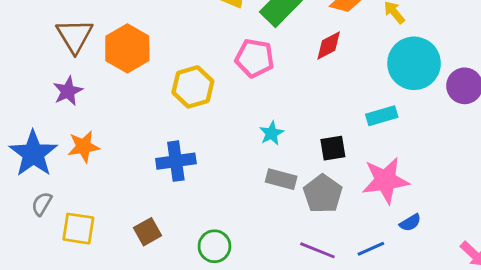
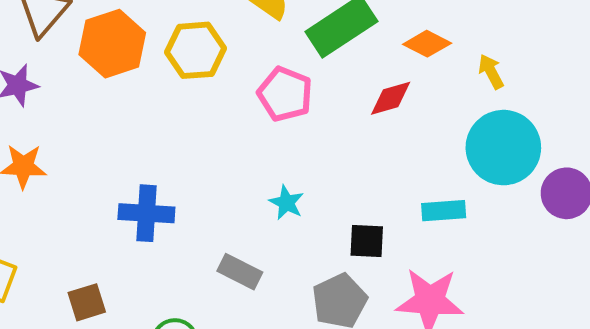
yellow hexagon: (193, 87) -> (195, 50), moved
cyan star: (272, 133) -> (286, 203), turned -30
gray rectangle: (281, 179) -> (240, 272), moved

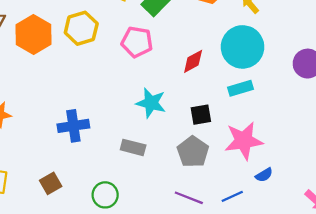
red diamond: (391, 98) -> (193, 61), moved
cyan circle: (503, 148) -> (243, 47), moved
cyan star: (286, 203) -> (151, 103), size x1.5

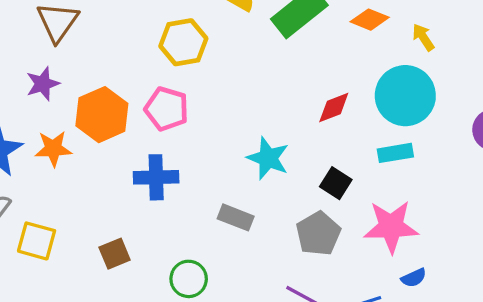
orange hexagon: (34, 35) -> (102, 115), moved
pink pentagon: (137, 42) -> (167, 109), moved
black square: (201, 115) -> (336, 183), turned 35

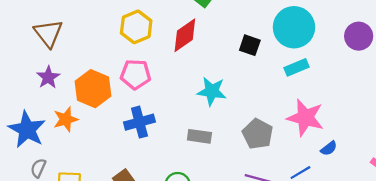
red diamond: (334, 107) -> (185, 35), moved, size x1.4
black square: (336, 183) -> (250, 45), moved
pink star: (391, 227) -> (305, 118), turned 30

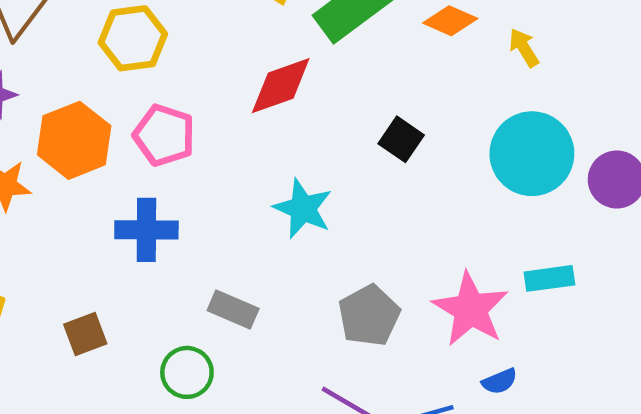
yellow hexagon: (136, 27) -> (133, 38), moved
cyan circle: (294, 27) -> (532, 154), moved
cyan rectangle: (297, 67) -> (549, 278), moved
gray rectangle: (199, 136) -> (233, 310), moved

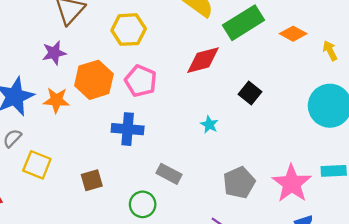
black square: (401, 139) -> (250, 93), moved
cyan star: (303, 209) -> (209, 125), size x0.6

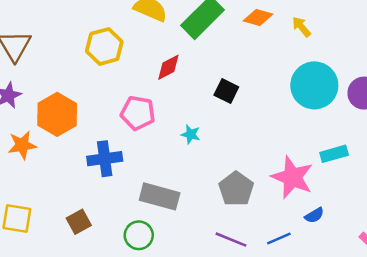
yellow hexagon: (129, 30) -> (104, 46), moved
red diamond: (203, 60) -> (168, 67), size x0.7
pink pentagon: (141, 81) -> (138, 113), moved
gray rectangle: (169, 174) -> (160, 196), size x1.4

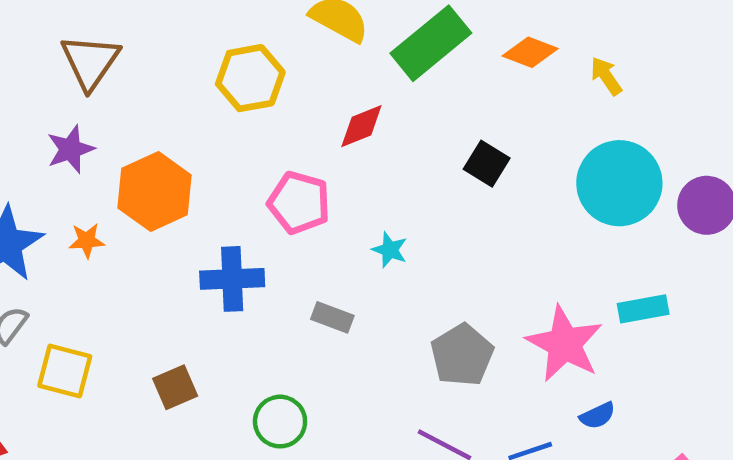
black square: (226, 91) -> (487, 164), moved
orange star: (22, 145) -> (87, 241), size x0.7
gray rectangle: (160, 196) -> (332, 317), moved, size x0.6

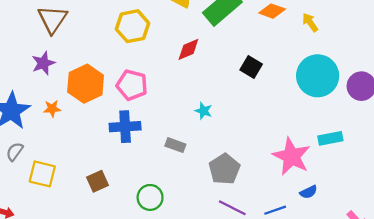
pink pentagon: (299, 203) -> (132, 85), moved
gray pentagon: (462, 355) -> (224, 169), moved

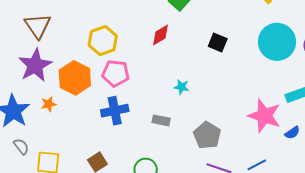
yellow hexagon: (133, 26) -> (103, 41), moved
purple star: (43, 63) -> (35, 65), size x1.6
gray semicircle: (15, 152) -> (21, 146), turned 114
blue semicircle: (309, 192) -> (292, 133), moved

